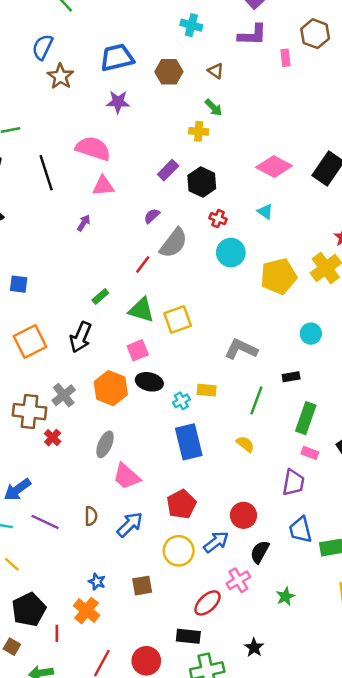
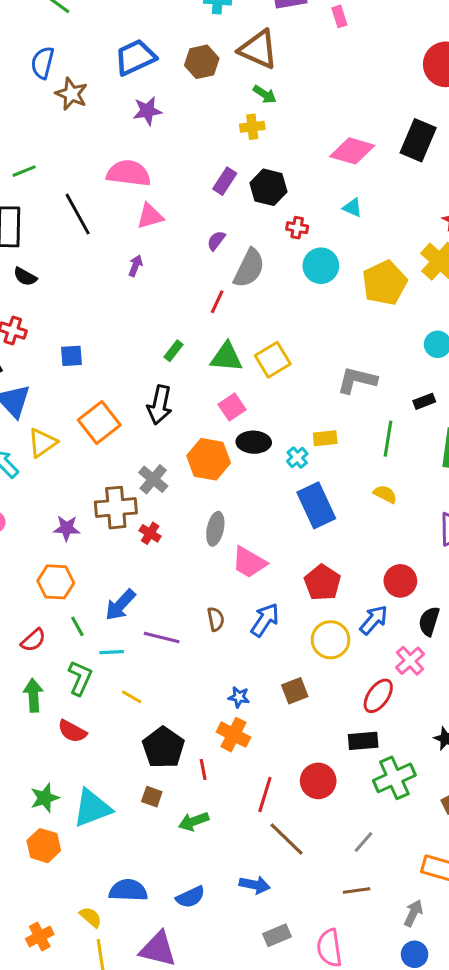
brown triangle: (216, 71) -> (258, 49), size x2.0

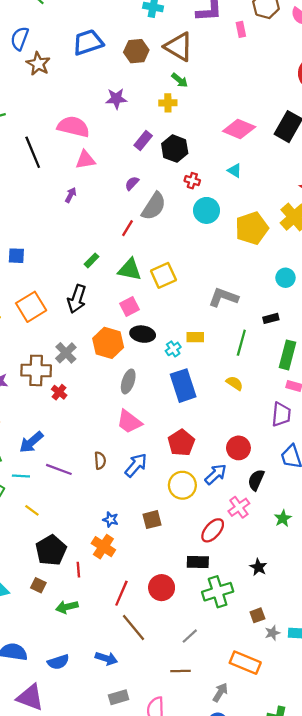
purple star: (147, 111) -> (116, 99), moved
gray ellipse: (215, 529) -> (128, 381), moved

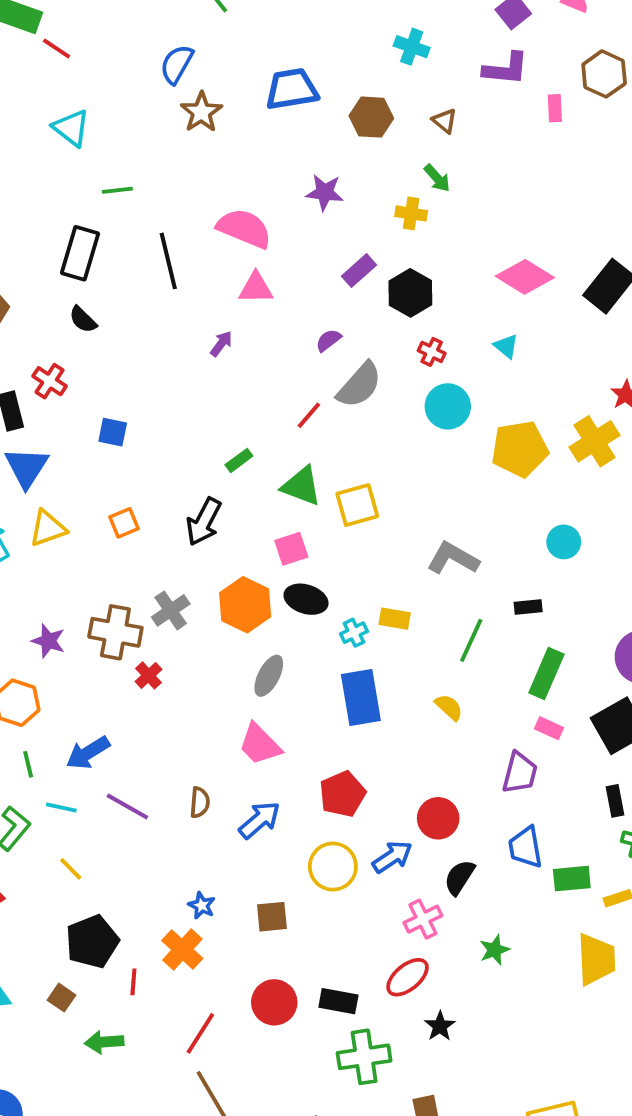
brown triangle: (179, 47) -> (445, 121), size x0.5
orange square: (31, 307) -> (124, 523), size x0.6
red ellipse: (213, 530) -> (408, 977), moved
red circle: (162, 588) -> (274, 1002), moved

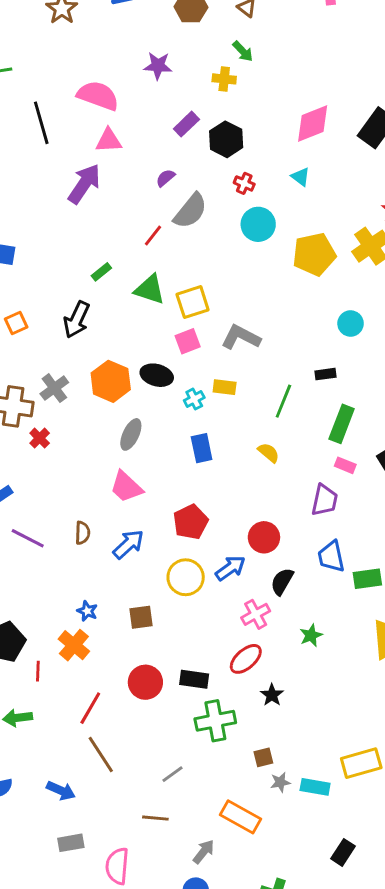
pink diamond: (525, 277) -> (313, 124), turned -51
purple arrow: (221, 344) -> (84, 184), size x2.0
pink square: (291, 549) -> (188, 341), moved
gray L-shape: (453, 558) -> (241, 337), moved
blue rectangle: (361, 698) -> (202, 448), size x0.7

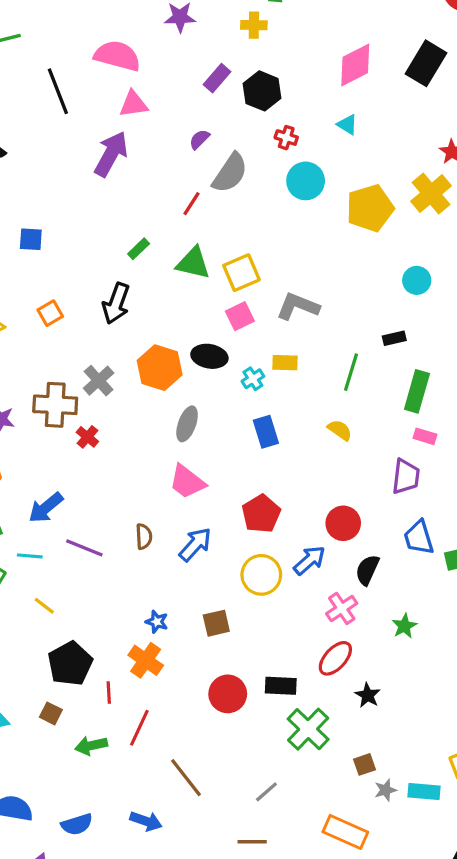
red line: (90, 708) -> (139, 728), moved
green cross: (215, 721) -> (308, 729), turned -30

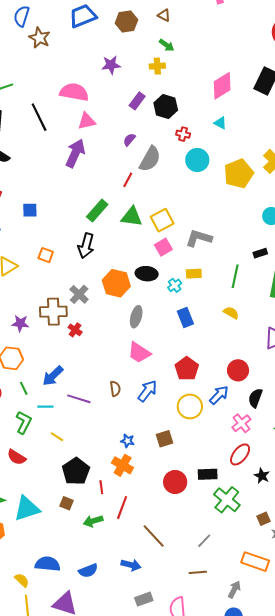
green rectangle: (139, 249) -> (97, 211), size x1.6
orange square: (50, 313) -> (46, 255), turned -35

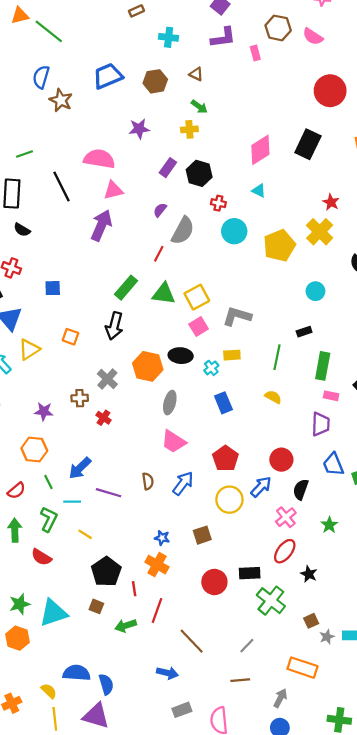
brown cross: (53, 312) -> (80, 398), size x0.6
blue semicircle: (88, 571) -> (106, 684), moved, turned -84

